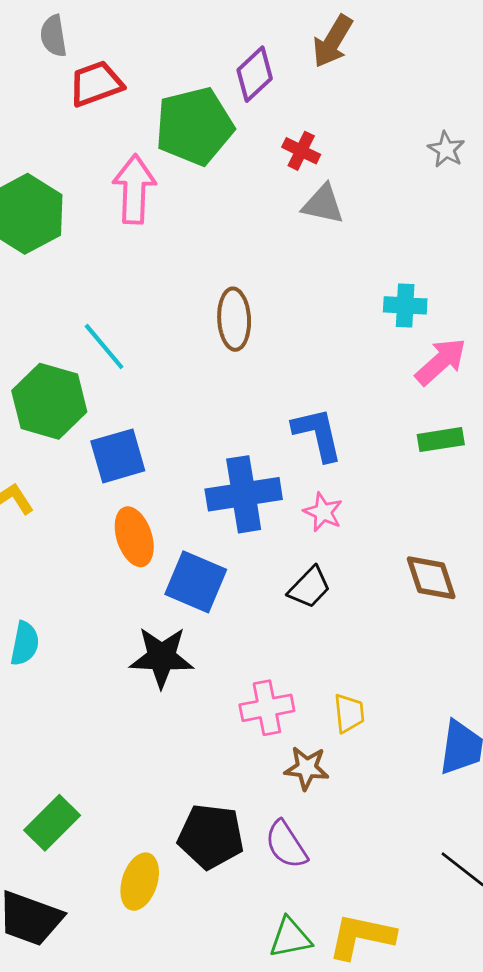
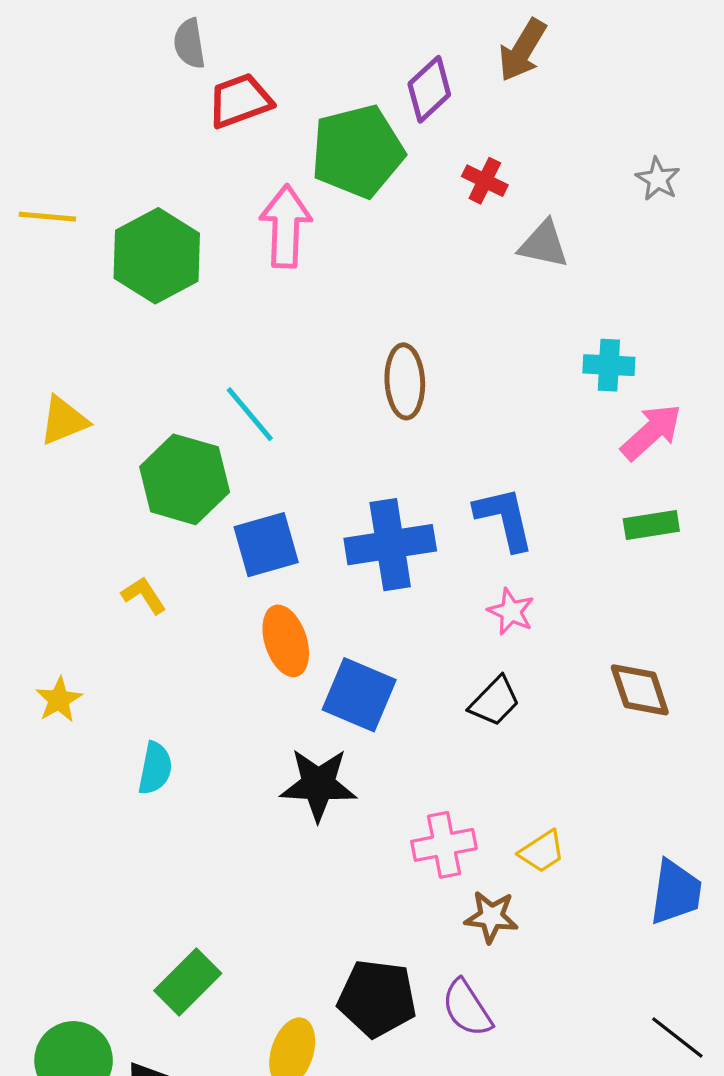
gray triangle: (323, 204) -> (544, 244), moved
blue cross: (244, 494) -> (390, 545), moved
yellow trapezoid: (349, 713) -> (542, 851), turned 63

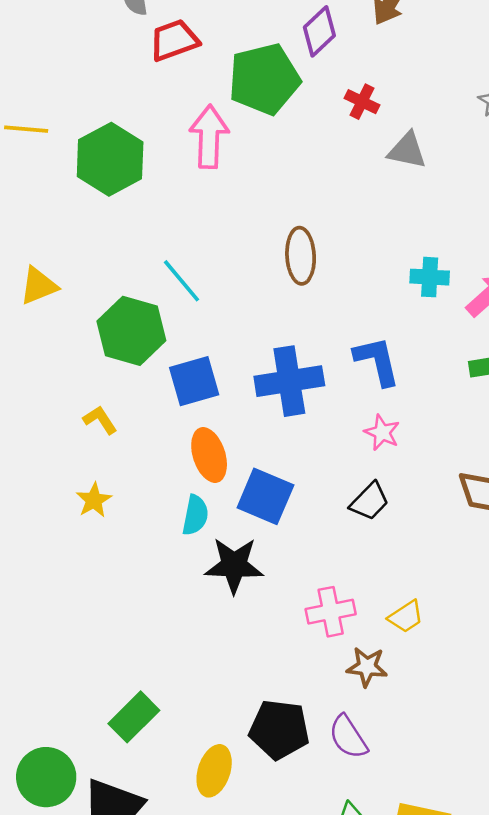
cyan cross: (609, 365) -> (430, 277), moved
yellow star: (59, 700) -> (94, 500), moved
cyan semicircle: (155, 768) -> (195, 515), moved

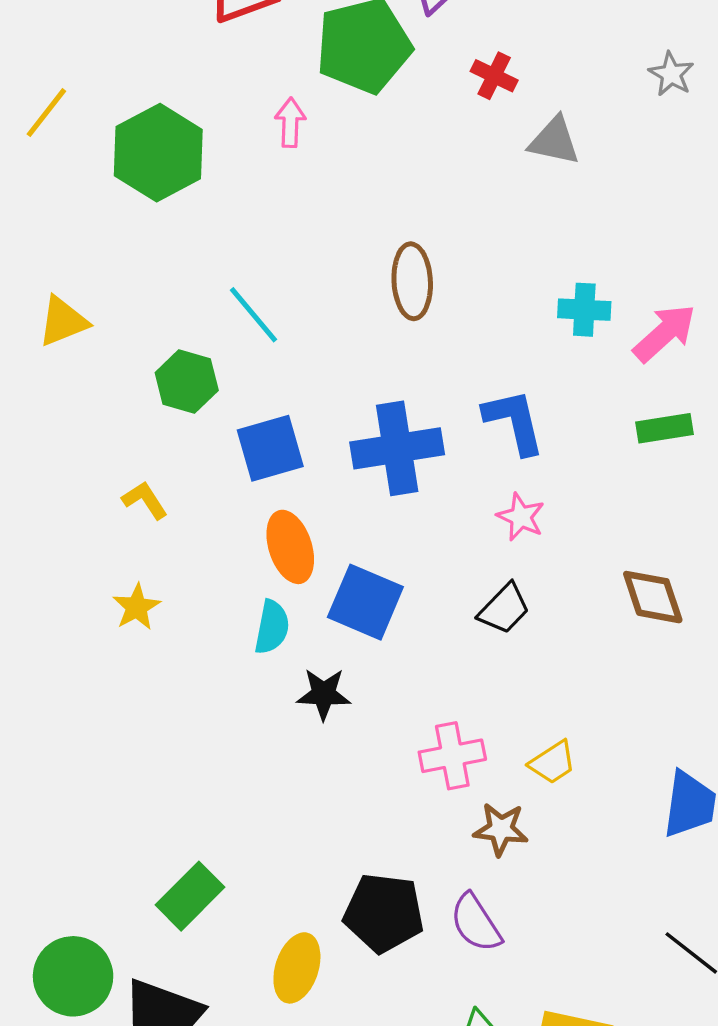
yellow line: (26, 129) -> (46, 113), turned -57
pink arrow: (209, 137) -> (290, 123), size x0.6
green hexagon: (131, 331) -> (187, 382), size x0.7
black star: (234, 565) -> (324, 694), size x0.7

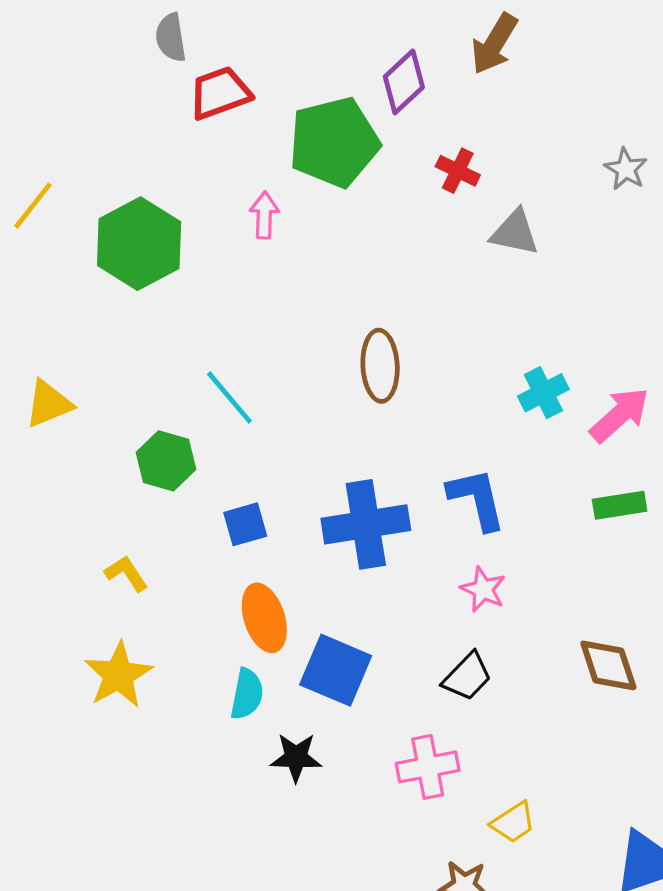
cyan cross: (584, 310) -> (543, 393), turned -30
blue square: (270, 448) -> (245, 524), size x0.7
yellow star: (137, 607) -> (118, 675), size x1.5
pink cross: (452, 756) -> (428, 767), moved

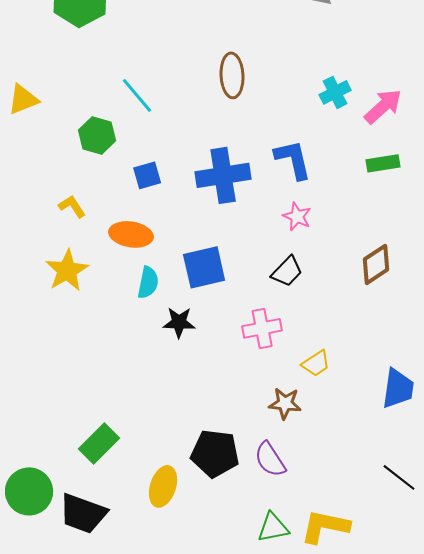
orange ellipse: (264, 618) -> (131, 234), moved, turned -63
brown diamond: (608, 665) -> (376, 264), turned 75
blue square: (336, 670) -> (204, 267), turned -36

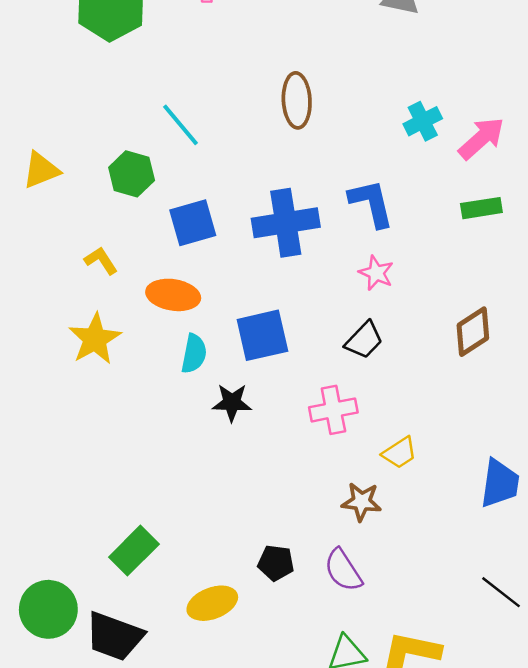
yellow triangle: (23, 99) -> (41, 170), moved
blue square: (147, 175) -> (193, 223), size x1.4
black pentagon: (215, 453) -> (276, 563), size x0.6
yellow ellipse: (163, 486) -> (212, 603), turned 51

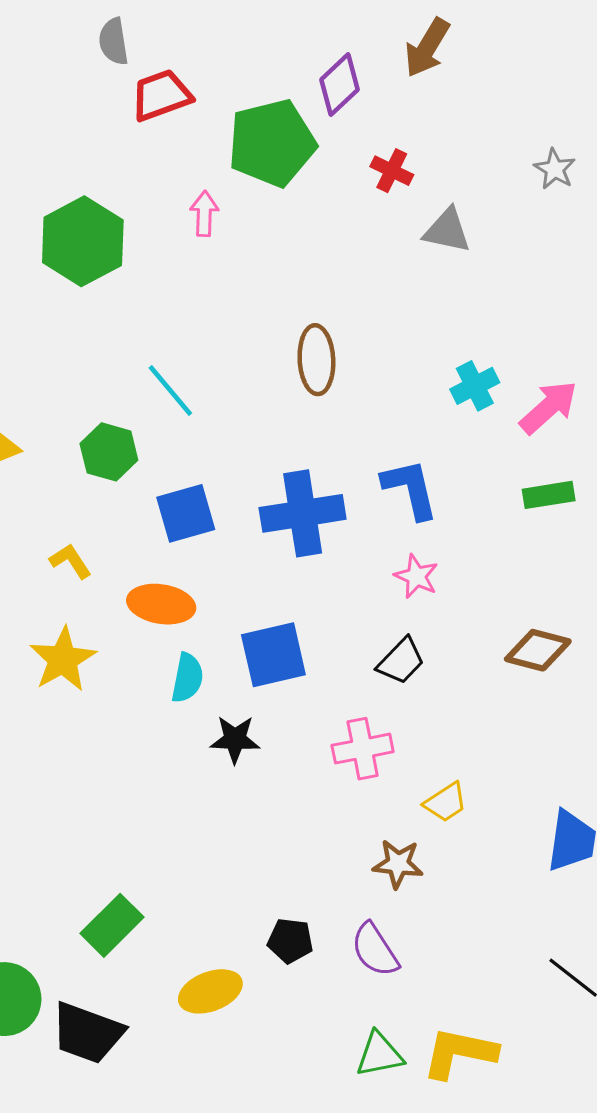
brown diamond: (473, 332) -> (538, 650), turned 48

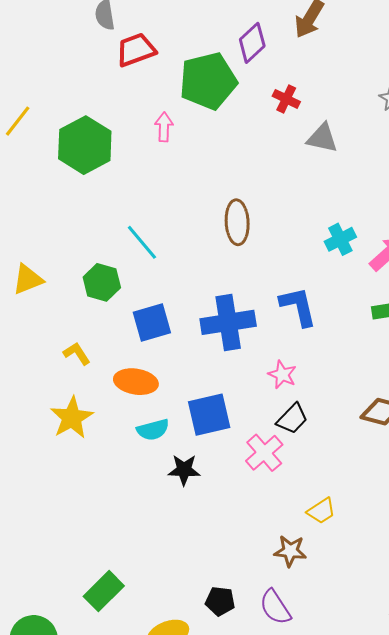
pink star: (416, 576) -> (282, 375), moved
cyan semicircle: (187, 678) -> (153, 430), turned 64
pink cross: (363, 749) -> (264, 453), moved, turned -30

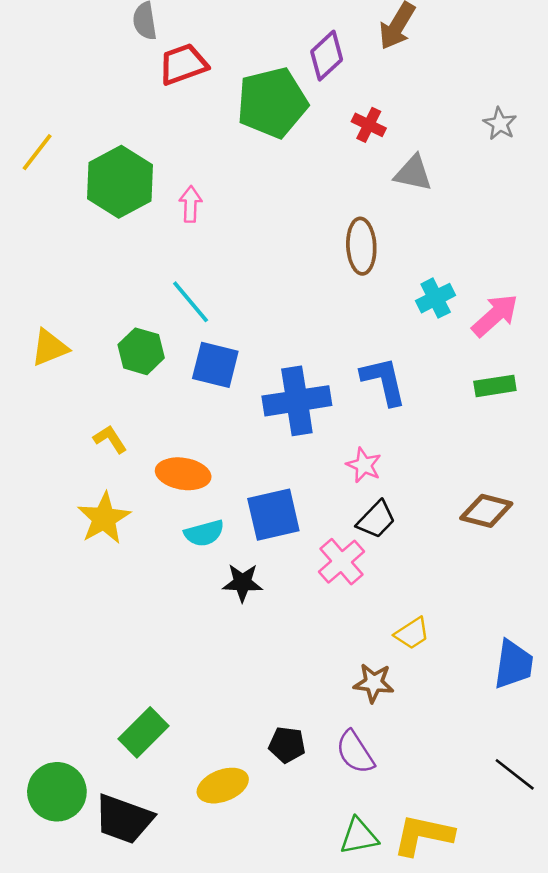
pink arrow: (164, 127) -> (191, 204), moved
brown ellipse: (237, 222) -> (361, 246), moved
blue square: (152, 322) -> (215, 365), moved, turned 30

